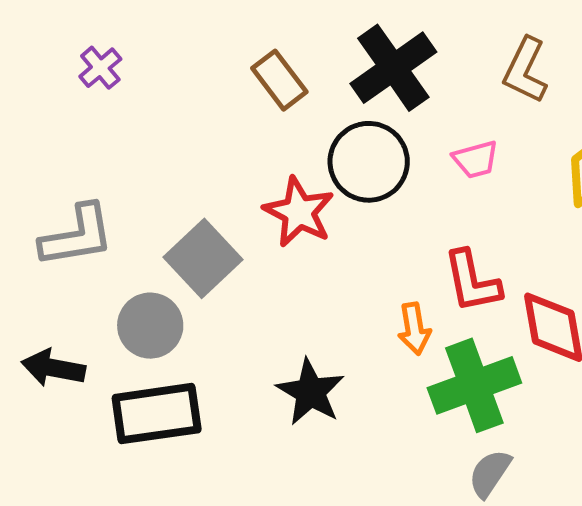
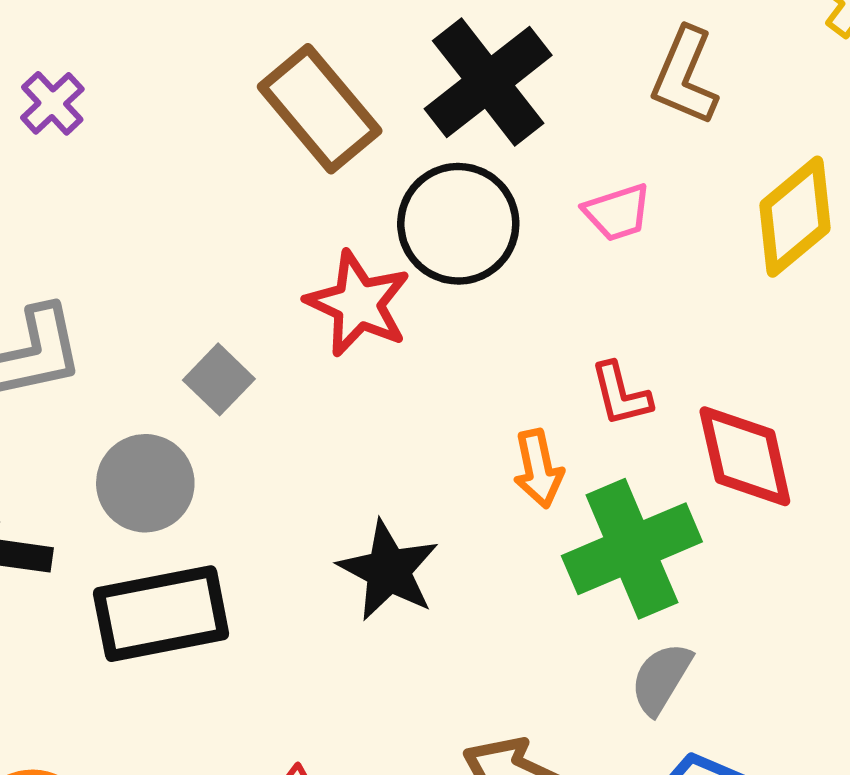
brown rectangle: (279, 80) -> (320, 109), size x1.4
gray square: (203, 258) -> (219, 379), size x0.6
red L-shape: (472, 281) -> (621, 394), size x0.7

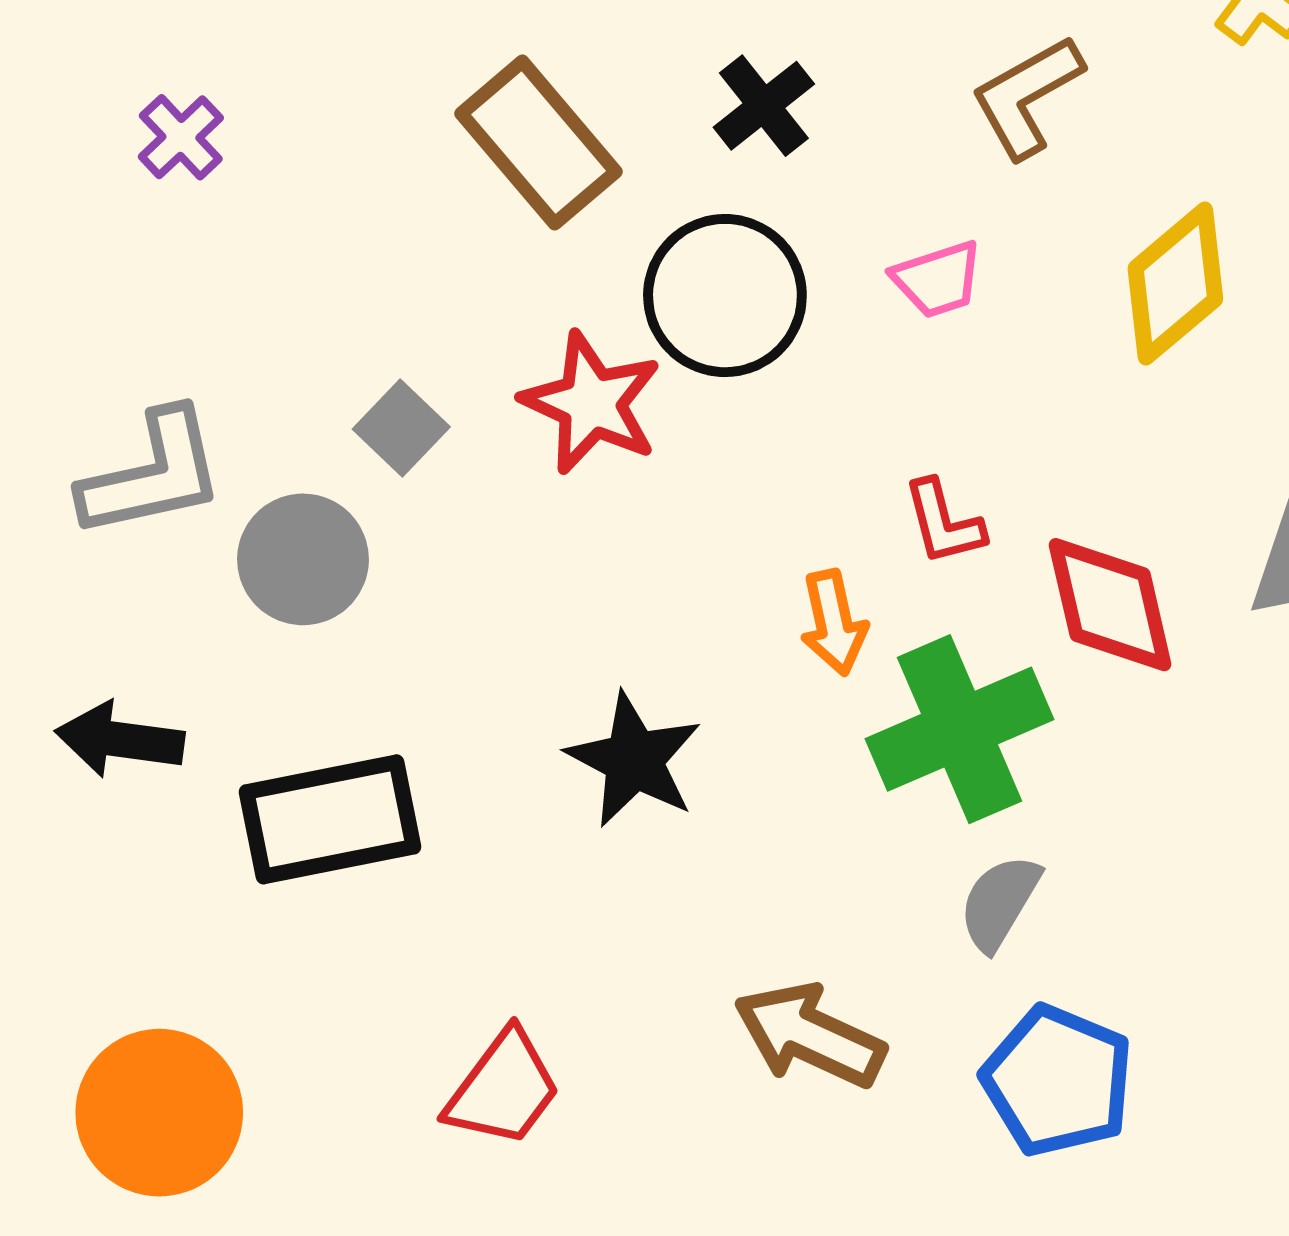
brown L-shape: (685, 76) -> (1027, 96), turned 38
black cross: (488, 82) -> (764, 106), size x0.6
gray square: (219, 379) -> (401, 428), moved
gray circle: (145, 483) -> (303, 559), moved

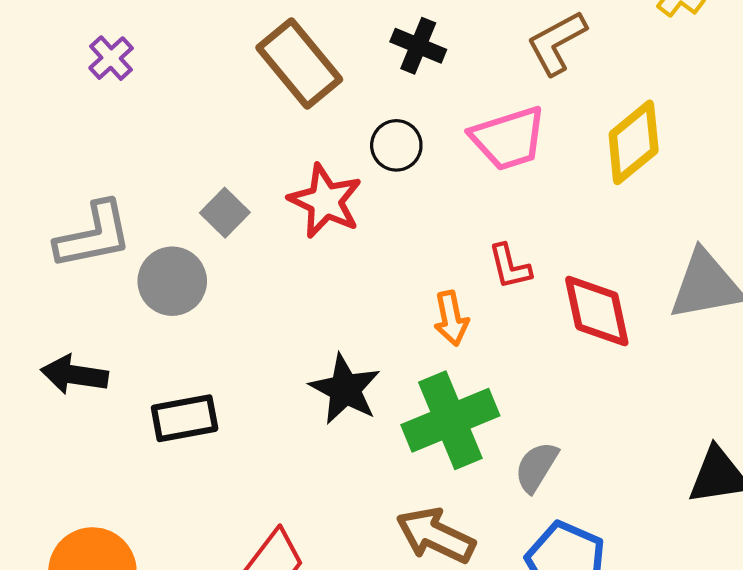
black cross: (764, 106) -> (418, 46), turned -30
pink trapezoid: (938, 279) -> (508, 138), size x1.6
black circle: (725, 296) -> (396, 145), size x0.6
green cross: (960, 729) -> (450, 420), moved
black rectangle: (330, 819) -> (185, 418), size x0.7

